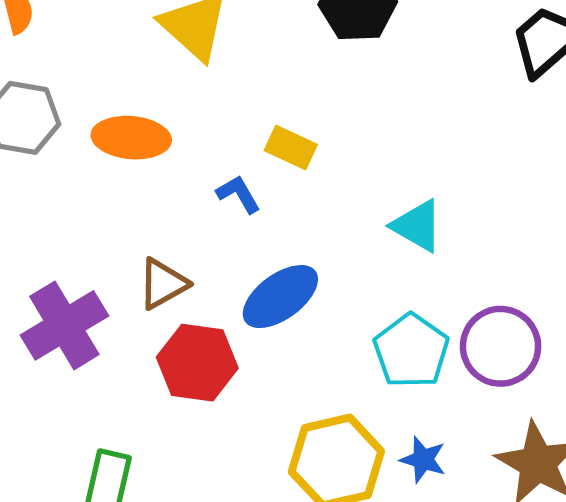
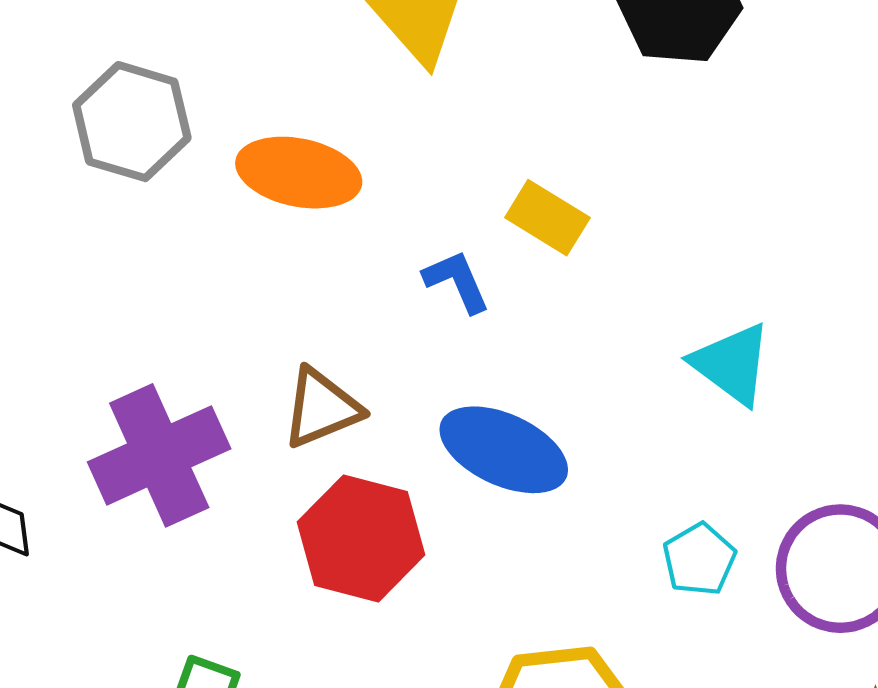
blue ellipse: (280, 297) -> (504, 450), turned 54
cyan pentagon: (411, 351) -> (699, 559), size x0.6

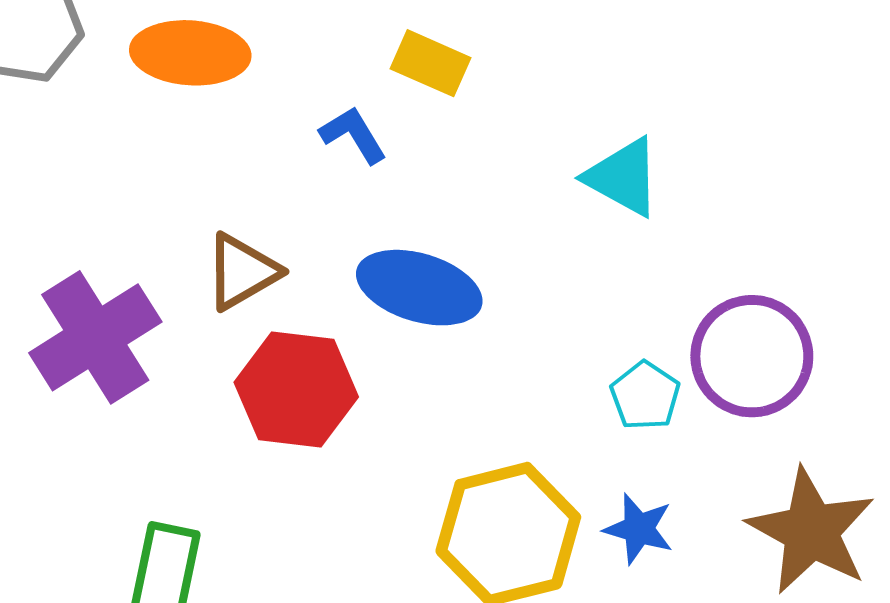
cyan pentagon: (699, 559) -> (645, 396), moved

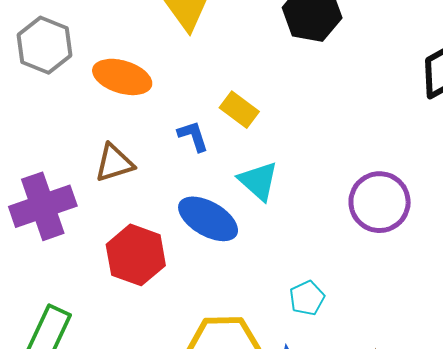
cyan triangle: (623, 177) -> (258, 181), moved
brown triangle: (242, 272) -> (114, 163), moved
purple circle: (752, 356) -> (380, 202), moved

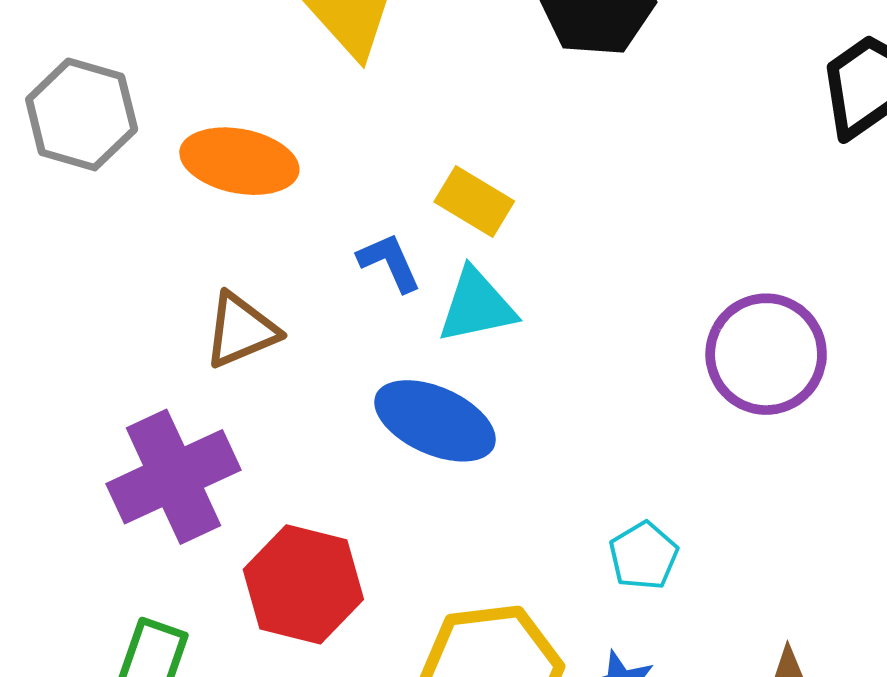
cyan triangle: (258, 181) -> (477, 306), moved, turned -48
purple cross: (43, 206) -> (174, 477), moved
red hexagon: (136, 255) -> (303, 584), moved

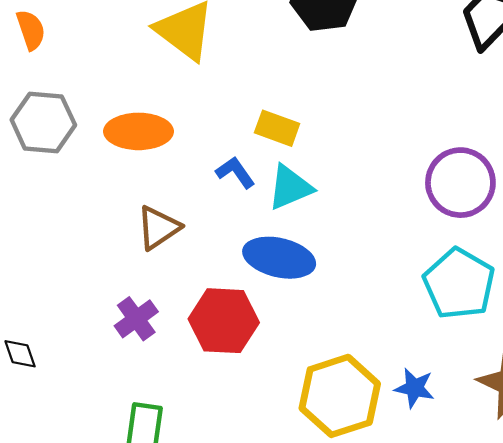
purple cross: (174, 477) -> (136, 319), size x0.6
cyan pentagon: (644, 556) -> (459, 284), moved, size x1.8
red hexagon: (303, 584) -> (224, 321), moved

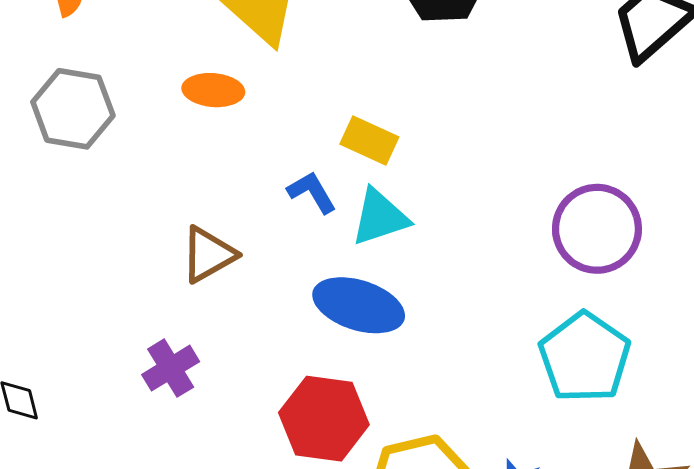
orange ellipse: (139, 131) -> (213, 90), moved, size x0.7
red hexagon: (224, 321) -> (324, 419), moved

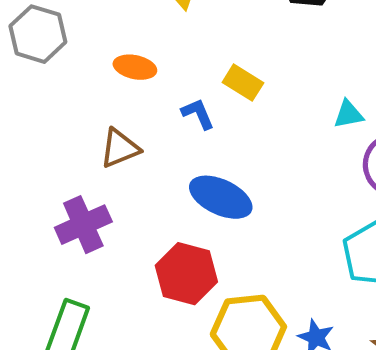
orange ellipse: (213, 90) -> (135, 67), moved
cyan triangle: (380, 217) -> (348, 114), moved, size x0.7
purple cross: (171, 368) -> (83, 225), size x1.4

